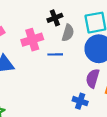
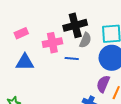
black cross: (55, 18) -> (75, 25), size x1.6

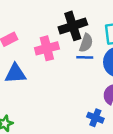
blue line: (72, 58) -> (85, 57), moved

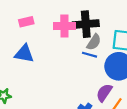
pink cross: (47, 48) -> (64, 26), moved

